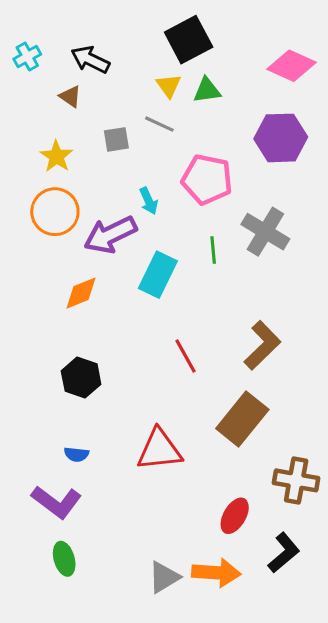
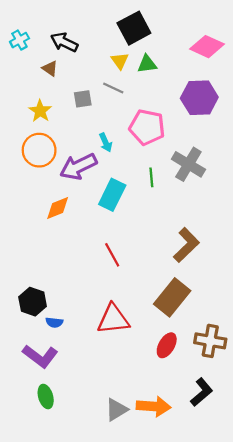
red line: (186, 356) -> (112, 255), moved
black hexagon: (81, 378) -> (33, 302), moved
red ellipse: (235, 516) -> (167, 345), moved

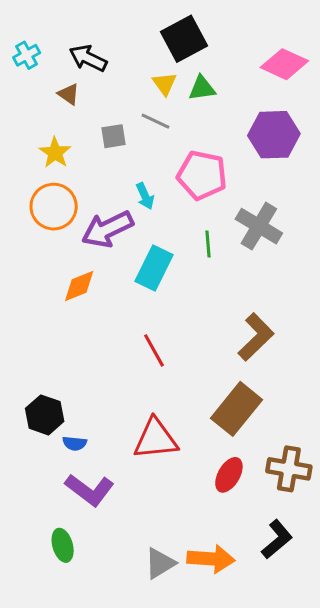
purple L-shape: (40, 356) -> (90, 490), moved

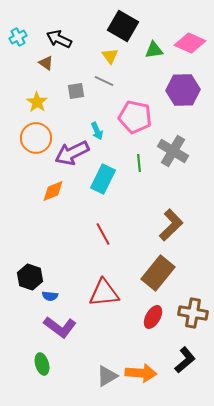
black square: (184, 39) -> (123, 26), turned -32
green triangle: (202, 88) -> (154, 50), moved

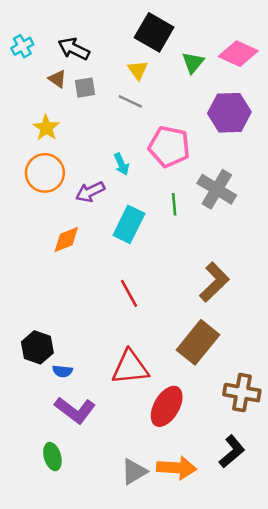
green triangle: (154, 50) -> (193, 63), turned -42
gray square: (76, 91) -> (85, 88), moved
purple arrow: (72, 153) -> (90, 192), size x0.7
red ellipse: (153, 317) -> (167, 406), moved, size x1.4

